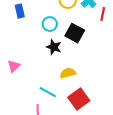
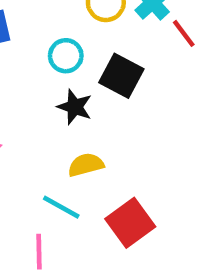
red line: (103, 14) -> (184, 33), turned -48
yellow semicircle: (68, 73) -> (86, 165), moved

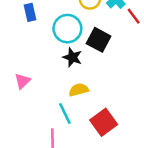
cyan circle: (66, 56) -> (67, 29), size x1.5
cyan line: (61, 207) -> (65, 113), turned 35

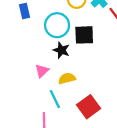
black square: (99, 40) -> (84, 35), turned -30
pink triangle: (22, 81) -> (42, 71), moved

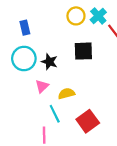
cyan circle: (57, 25) -> (24, 58), moved
black star: (61, 50) -> (49, 62), moved

